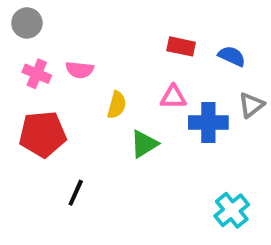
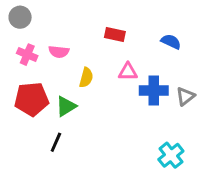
red rectangle: (181, 46) -> (115, 34), moved
gray triangle: (251, 105) -> (185, 96), moved
green triangle: (144, 144) -> (66, 106), moved

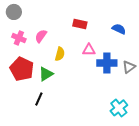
pink semicircle: (59, 52) -> (41, 36), turned 120
red pentagon: (32, 99) -> (22, 69), turned 30

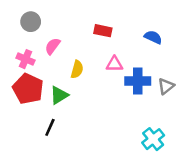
gray circle: (14, 12) -> (31, 22), moved
pink cross: (19, 38) -> (25, 59), moved

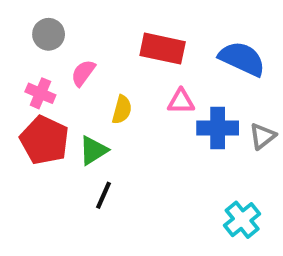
red rectangle: (103, 31) -> (163, 49), size x1.5
blue semicircle: (153, 37) -> (242, 59), size x1.6
black line: (50, 127) -> (104, 195), moved

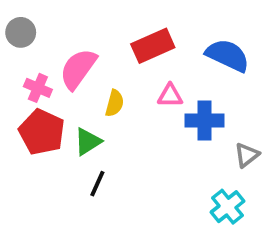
gray circle: (49, 34) -> (21, 32), moved
red rectangle: (163, 49) -> (153, 46), turned -36
pink semicircle: (83, 73) -> (78, 69), size x1.6
gray triangle: (262, 136) -> (247, 155), moved

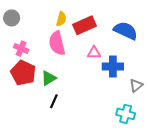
pink semicircle: (78, 69) -> (57, 43), moved, turned -50
yellow semicircle: (115, 103) -> (61, 19), moved
cyan cross: (228, 207) -> (126, 114), turned -36

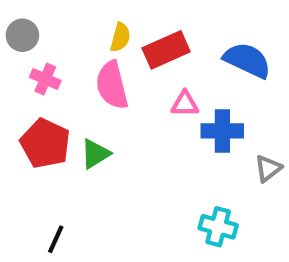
pink cross: (21, 49) -> (45, 79), moved
black line: (54, 101) -> (56, 239), moved
cyan cross: (126, 114) -> (218, 227), moved

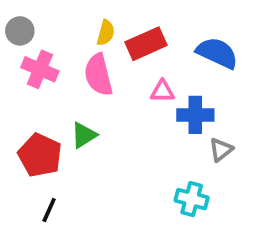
pink cross: (45, 79) -> (40, 69), size x1.4
red pentagon: (45, 143) -> (40, 155), moved
gray triangle: (268, 168) -> (221, 150), moved

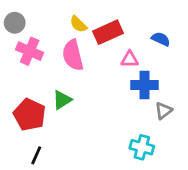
yellow semicircle: (106, 33) -> (78, 24), turned 120
blue semicircle: (217, 53) -> (161, 39), size x0.6
pink triangle: (162, 91) -> (130, 59), moved

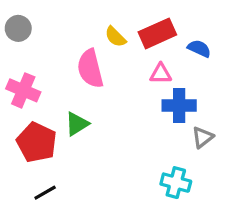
yellow semicircle: (78, 24) -> (115, 37), moved
red rectangle: (108, 32) -> (157, 33), moved
pink cross: (30, 51) -> (23, 90), moved
black line: (36, 155) -> (45, 193), turned 36

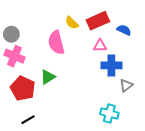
gray circle: (18, 28) -> (11, 34), moved

